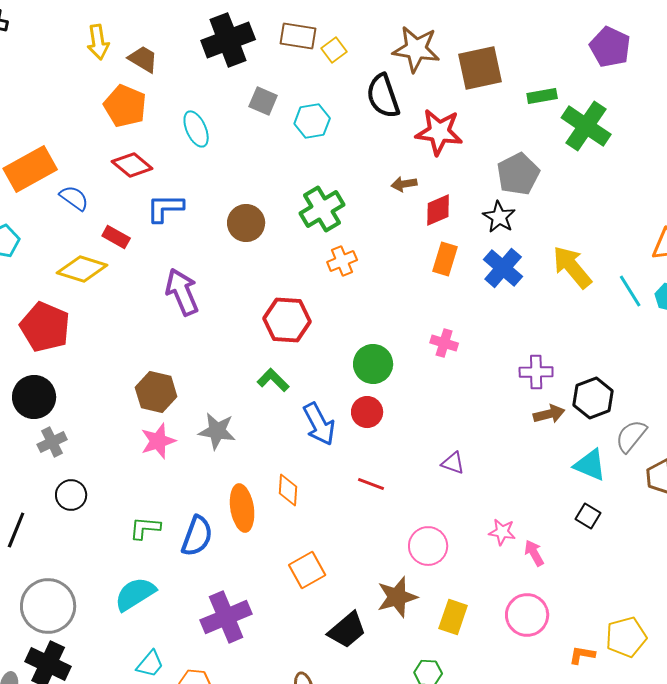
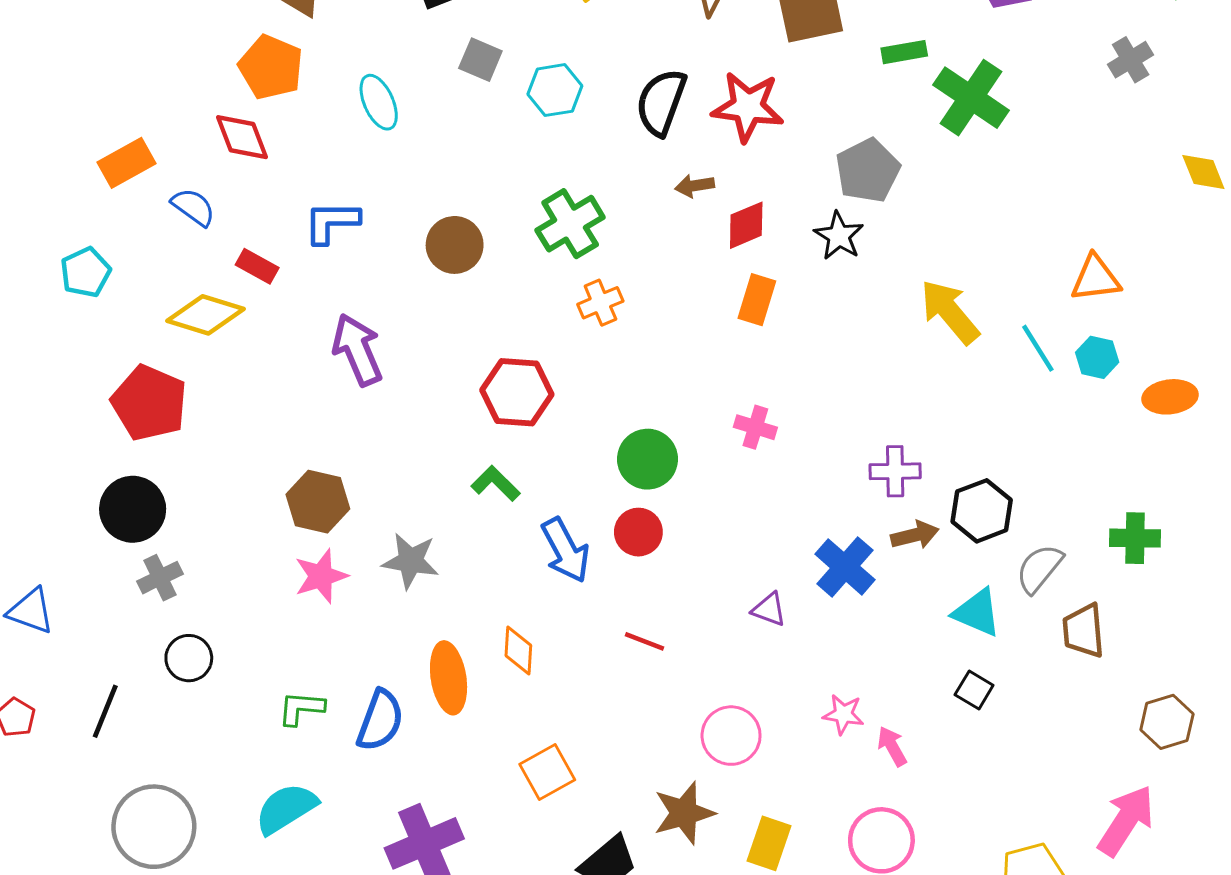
black semicircle: (383, 96) -> (661, 102), moved, turned 39
red diamond: (132, 165) -> (242, 137), moved, turned 30
orange rectangle: (30, 169) -> (127, 163), size x0.7
blue cross: (503, 268) -> (845, 567), moved

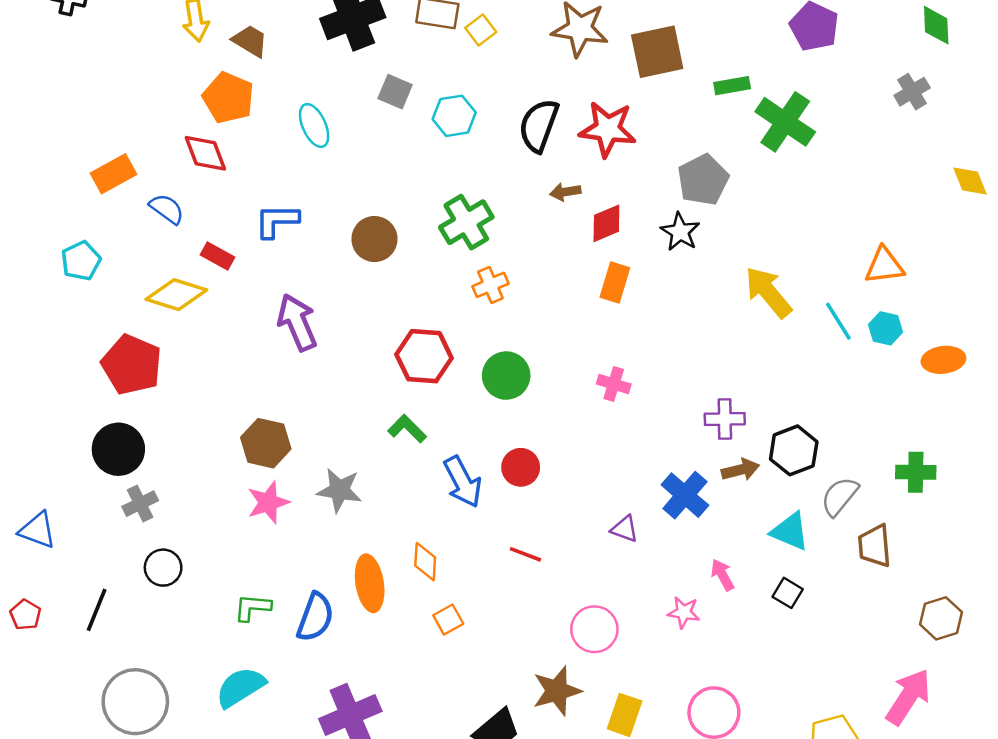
green circle: (648, 459) -> (506, 376), moved
pink arrow: (892, 746) -> (722, 575), moved
orange square: (547, 772) -> (448, 620), moved, size x0.7

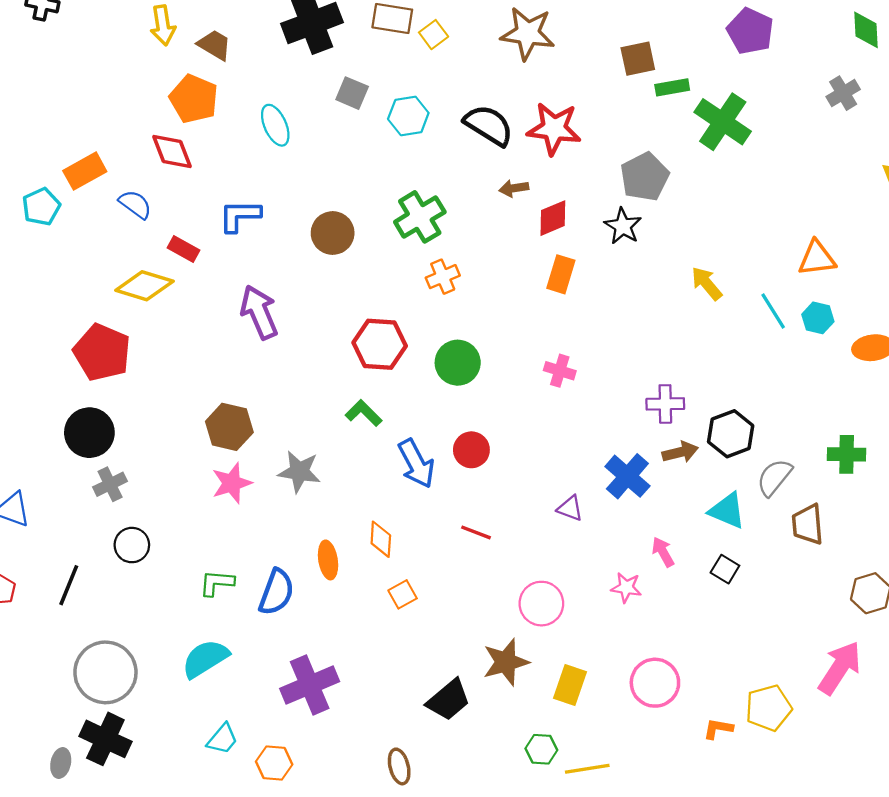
brown square: (657, 52) -> (638, 59), moved, size x0.7
black semicircle: (539, 125) -> (489, 125), turned 102
cyan pentagon: (81, 261) -> (41, 207), moved
yellow arrow: (768, 292) -> (707, 283), size x0.7
orange ellipse: (370, 583) -> (328, 560), size x0.7

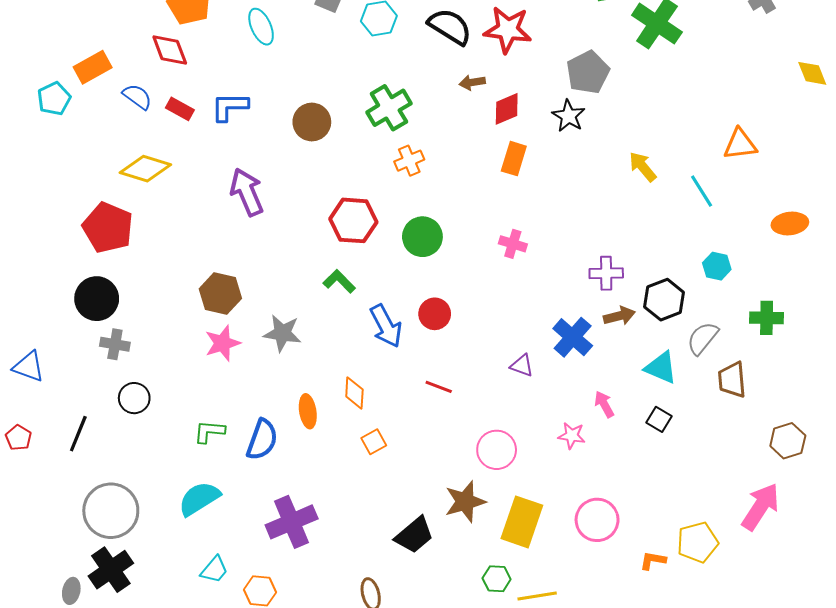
red rectangle: (183, 249) -> (180, 109), moved
cyan hexagon: (818, 318) -> (717, 266), moved
gray cross: (110, 484) -> (115, 344), turned 36
yellow rectangle: (570, 685) -> (522, 522), size x1.4
black cross: (105, 739) -> (111, 570), turned 30

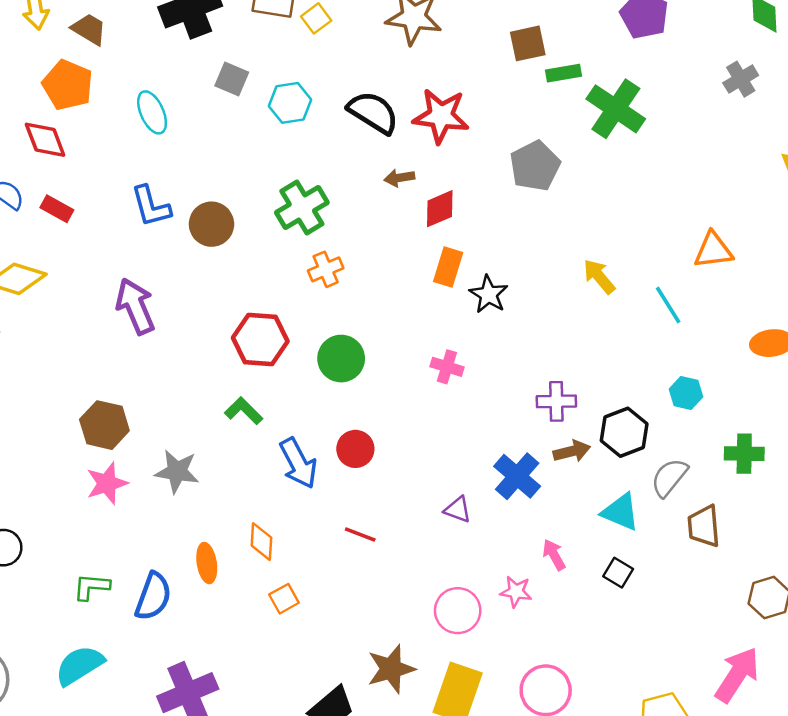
blue L-shape: (230, 107) -> (151, 206), moved, turned -105
black star: (569, 116) -> (489, 294), moved
pink circle: (497, 450) -> (458, 611), moved

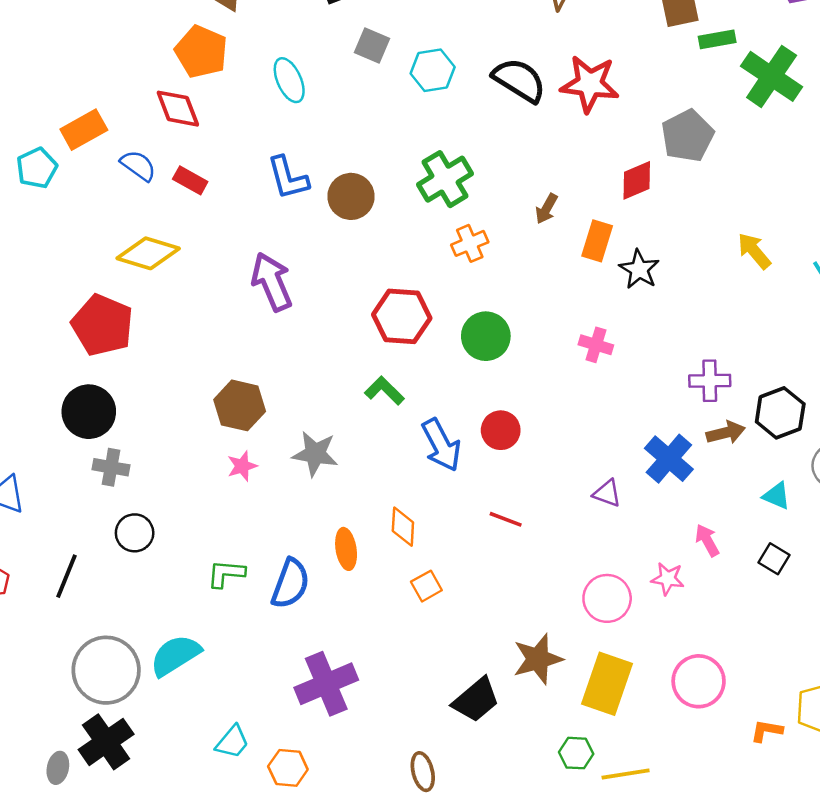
brown arrow: (399, 178) -> (546, 209), moved, turned -52
red diamond: (440, 209) -> (637, 180), moved
pink star: (107, 483) -> (242, 466), size x0.7
cyan triangle: (621, 512) -> (776, 496), size x0.7
cyan semicircle: (80, 665) -> (175, 655), moved

